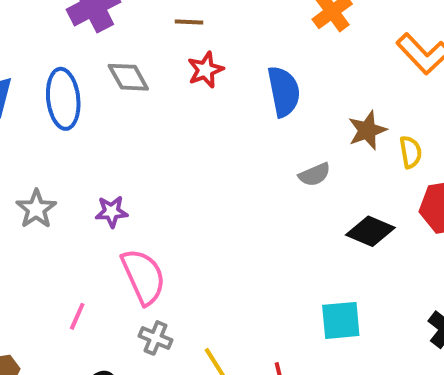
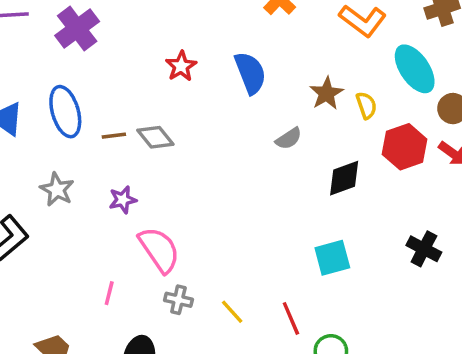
brown line: (189, 22) -> (114, 136), moved
gray diamond: (128, 77) -> (155, 137), moved
gray star: (36, 209) -> (57, 189), moved
black diamond: (370, 231) -> (344, 178), turned -33

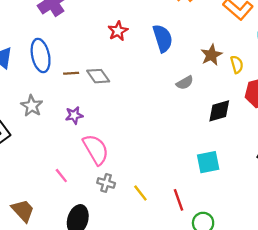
pink line: (109, 293) -> (61, 176), turned -56

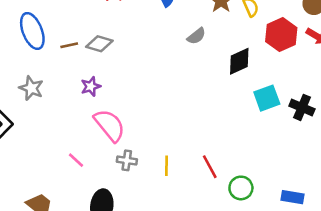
gray diamond: (98, 76) -> (99, 44), turned -30
purple star: (74, 115) -> (91, 86), moved
cyan square: (208, 162) -> (267, 98), moved
yellow line: (140, 193) -> (167, 166), turned 48

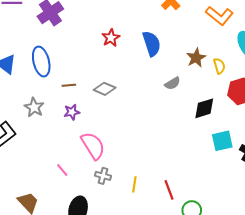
gray diamond: (99, 44) -> (105, 89), moved
brown line: (69, 45) -> (69, 85), moved
purple star: (91, 86) -> (72, 112), moved

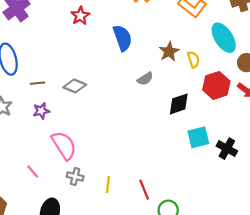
red star: (111, 38) -> (80, 16), moved

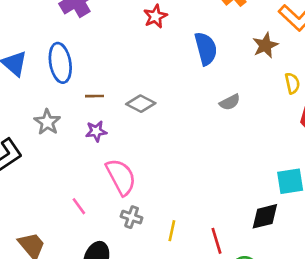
brown star: (169, 52) -> (265, 45), moved
black diamond: (179, 104) -> (265, 216), moved

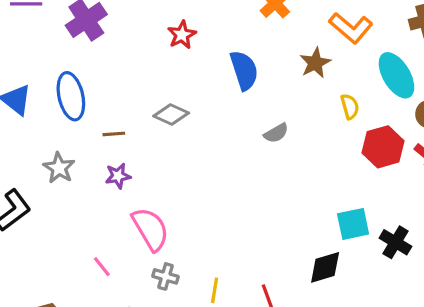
gray diamond: (141, 104) -> (171, 115), moved

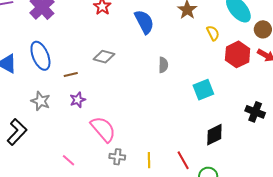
gray semicircle: (276, 133) -> (163, 65), moved, turned -49
cyan square: (353, 224) -> (203, 90), moved
pink line: (102, 267) -> (68, 160), moved

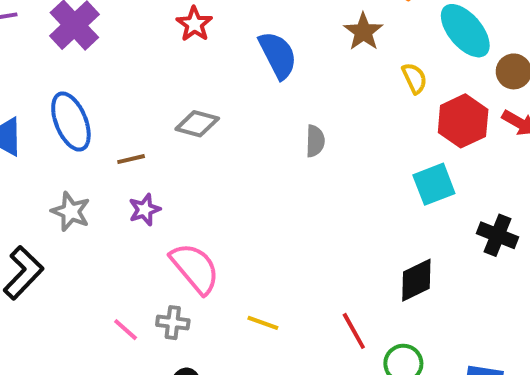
cyan square: (203, 90) -> (434, 184), moved
gray cross: (117, 157) -> (173, 323), moved
yellow line: (149, 160) -> (263, 323), moved, turned -70

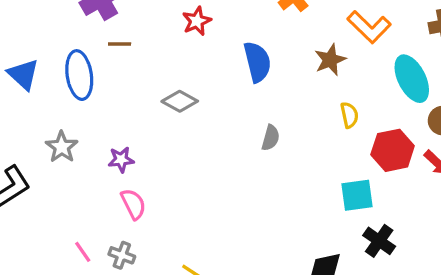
yellow semicircle: (414, 78) -> (349, 115), moved
brown line: (131, 159) -> (120, 44), moved
black cross: (497, 235) -> (379, 241), moved
pink semicircle: (195, 268) -> (133, 204), moved, size x0.7

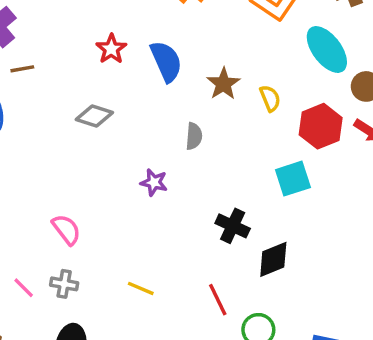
red star: (197, 21) -> (111, 49), moved
brown star: (330, 60) -> (223, 84), moved
purple star: (121, 160) -> (154, 182), moved, turned 30
black cross: (379, 241) -> (233, 226), moved

